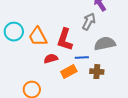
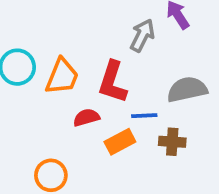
gray arrow: (89, 22) -> (142, 35), moved
orange trapezoid: (38, 37) -> (62, 76), turned -130

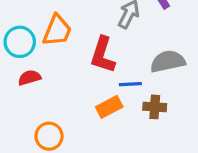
orange trapezoid: (62, 76) -> (57, 30), moved
red semicircle: (86, 117) -> (29, 78), moved

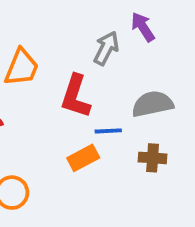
brown cross: (155, 107) -> (153, 158), moved

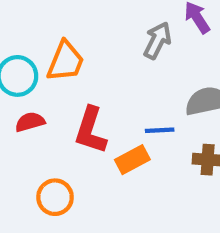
red L-shape: (75, 96) -> (91, 130), moved

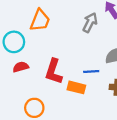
orange trapezoid: (65, 61) -> (40, 20), moved
orange rectangle: (132, 160) -> (76, 87), turned 42

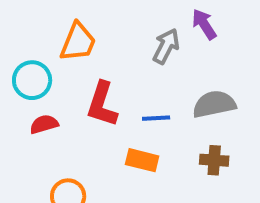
red L-shape: (54, 71) -> (102, 104), moved
blue line: (91, 71) -> (156, 118), moved

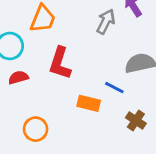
blue line: (156, 118) -> (114, 88), moved, turned 30
brown cross: (214, 160) -> (136, 121), moved, turned 30

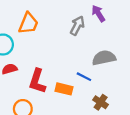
red L-shape: (60, 63) -> (37, 81), moved

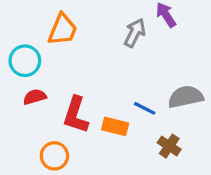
gray semicircle: (104, 58) -> (186, 97), moved

